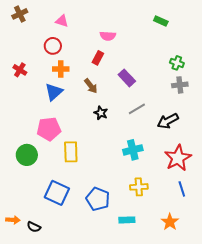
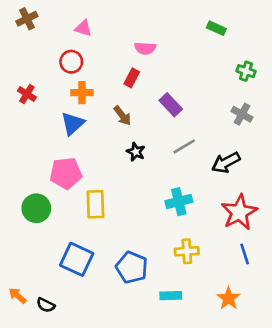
green cross: (177, 63) -> (246, 71), moved
gray cross: (180, 85) -> (242, 114), turned 35
orange arrow: (13, 220) -> (17, 296), turned -144

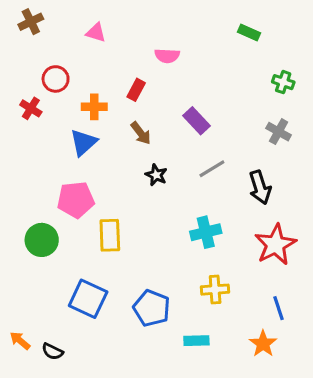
red circle: (71, 62) -> (56, 79), moved
red rectangle: (132, 78) -> (136, 90), moved
black arrow: (226, 163) -> (260, 187), turned -80
blue line: (245, 254) -> (279, 308), moved

